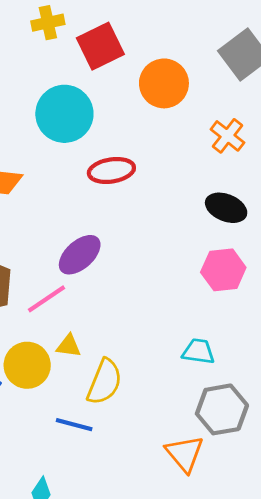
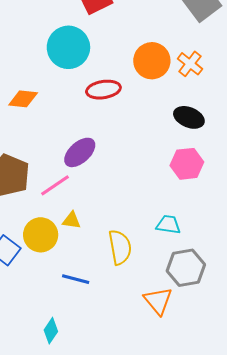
orange circle: (164, 83) -> (152, 61), moved
yellow semicircle: (105, 382) -> (120, 247), moved, turned -32

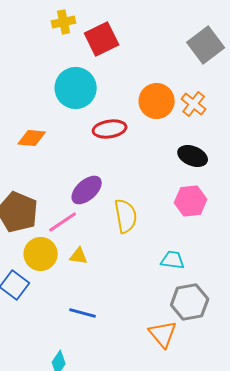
yellow circle: (41, 235) -> (41, 254), moved
yellow semicircle: (120, 247) -> (126, 216), moved

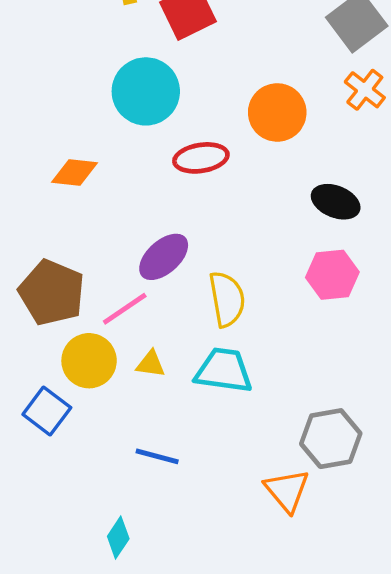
orange cross: (194, 104) -> (365, 90), moved
cyan trapezoid: (173, 260) -> (224, 370), moved, size x1.5

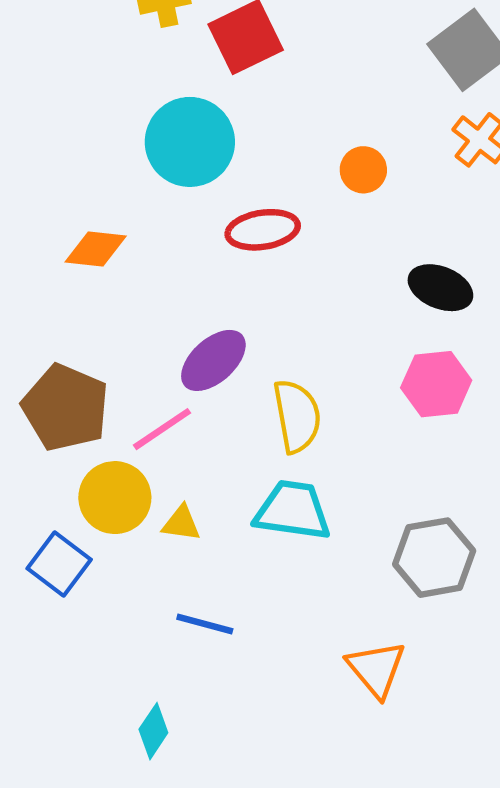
orange circle: (277, 112) -> (363, 170), size x0.6
yellow triangle: (151, 364) -> (181, 523), moved
gray hexagon: (331, 439) -> (434, 558), moved

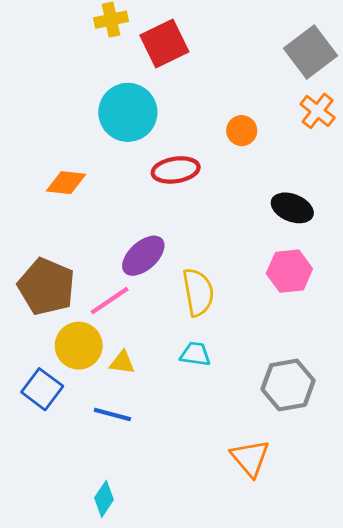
cyan trapezoid: (293, 510) -> (195, 354), size x0.6
blue line: (205, 624) -> (112, 414), moved

